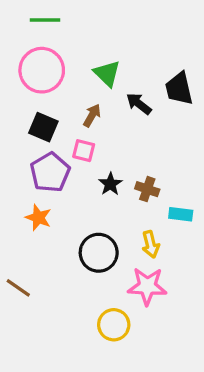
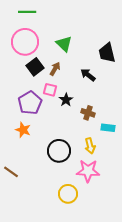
black arrow: (139, 104) -> (88, 75), moved
black square: (43, 127) -> (35, 67), moved, turned 30
black star: (110, 184) -> (66, 100), moved

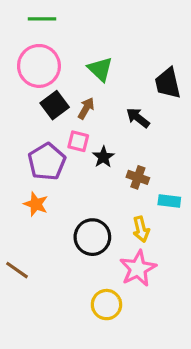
pink star: (88, 171) -> (138, 268), turned -30

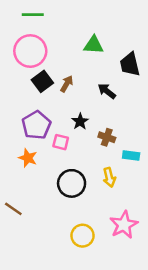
green triangle: (100, 69) -> (93, 45), moved, turned -40
pink square: (78, 141) -> (61, 142), moved
pink star: (138, 268) -> (124, 225), moved

